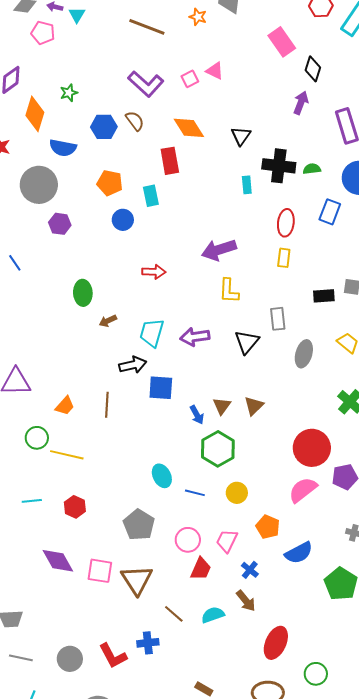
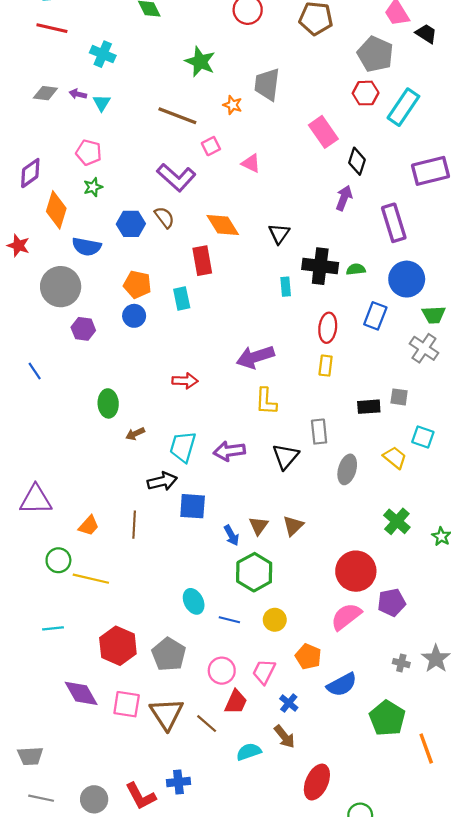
pink pentagon: (43, 33) -> (89, 153), moved
pink square: (190, 79) -> (211, 146), moved
blue circle: (123, 220) -> (134, 316), moved
red hexagon: (75, 507) -> (118, 646), moved, size x1.6
brown line: (174, 614) -> (207, 724), moved

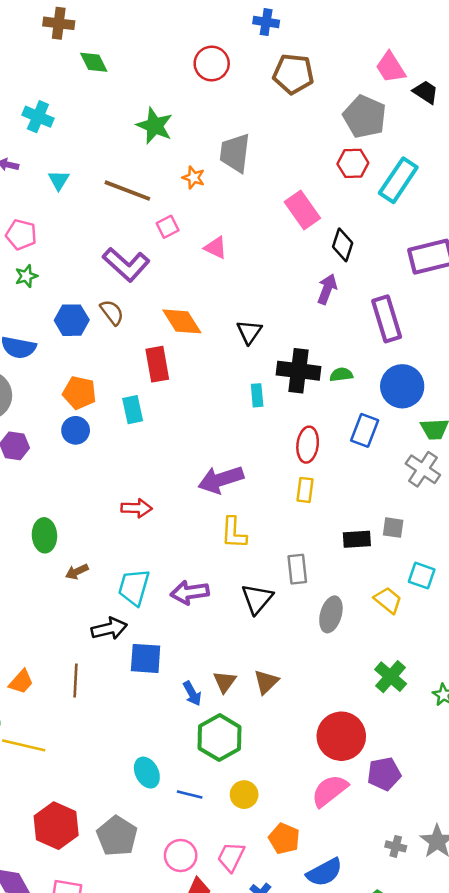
cyan triangle: (102, 103) -> (59, 180), moved

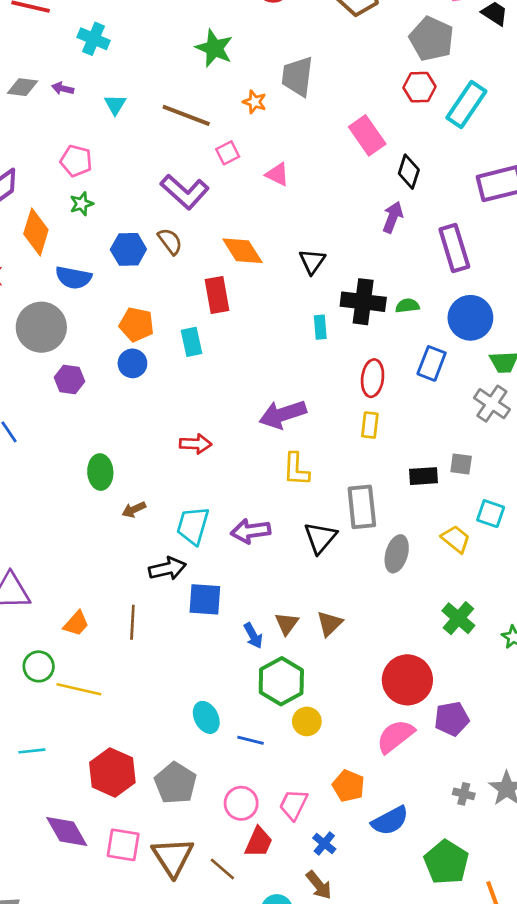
gray rectangle: (297, 569) -> (362, 507), size x1.4
yellow circle: (244, 795) -> (307, 721), moved

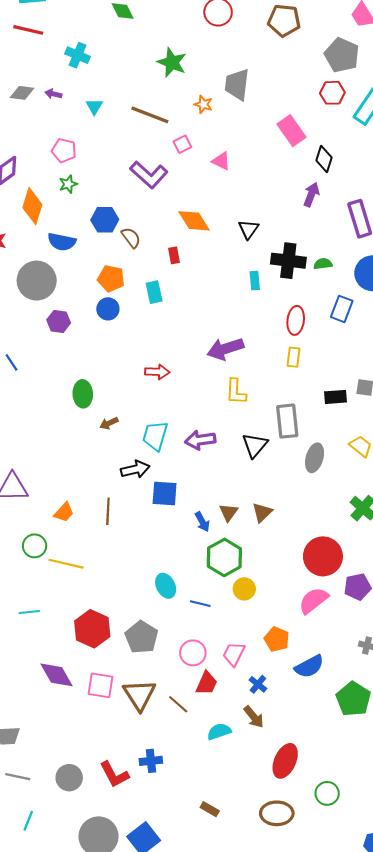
brown semicircle: (170, 241) -> (131, 238), moved
red rectangle: (217, 295) -> (174, 255), size x0.6

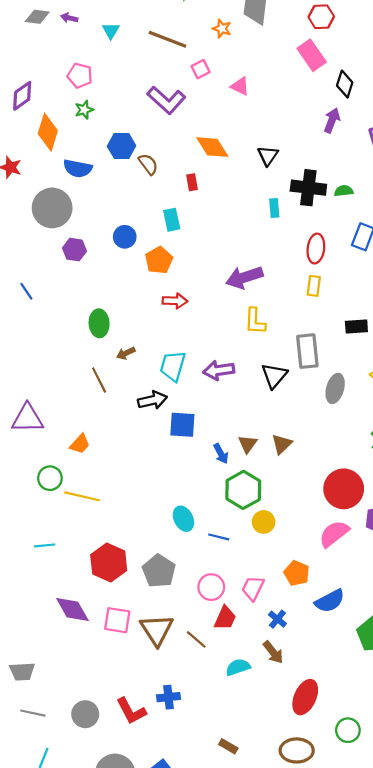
red hexagon: (332, 93) -> (321, 17), moved
orange pentagon: (111, 278) -> (159, 260), moved, turned 30
brown line: (108, 511) -> (99, 380), moved, turned -30

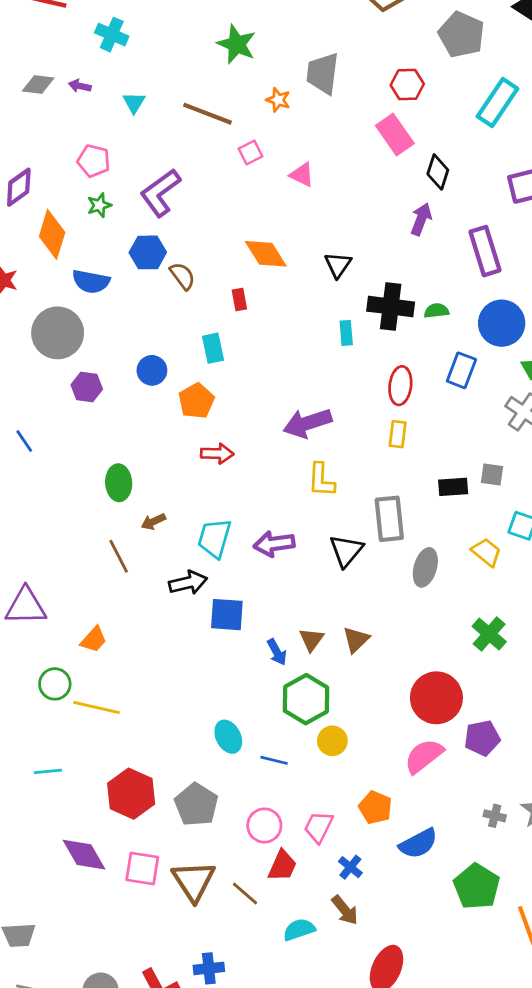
purple L-shape: (166, 100) -> (160, 193), moved, turned 102

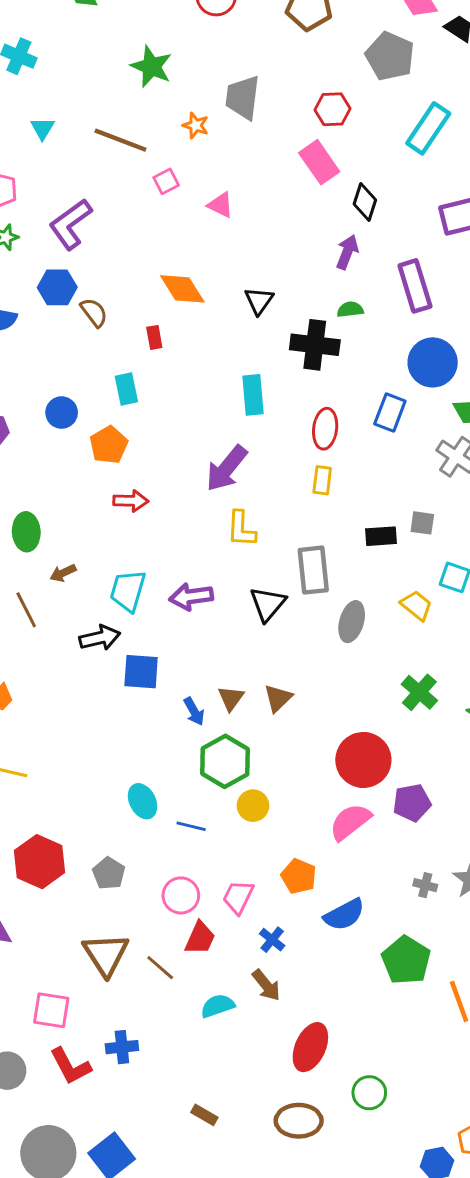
green semicircle: (436, 311) -> (350, 309), moved
cyan rectangle: (346, 333) -> (253, 395), moved, size x1.5
purple arrow: (307, 423) -> (226, 468), turned -33
gray pentagon: (196, 805) -> (109, 873), size x0.7
pink square: (142, 868) -> (51, 1010), moved

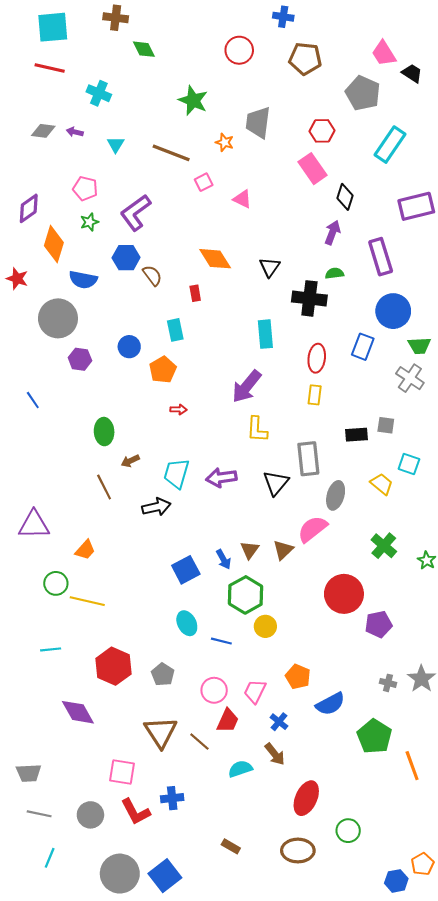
red arrow: (131, 501) -> (178, 410), size x0.7
blue square: (141, 672) -> (186, 570), moved, turned -32
pink semicircle: (350, 822) -> (313, 529), moved

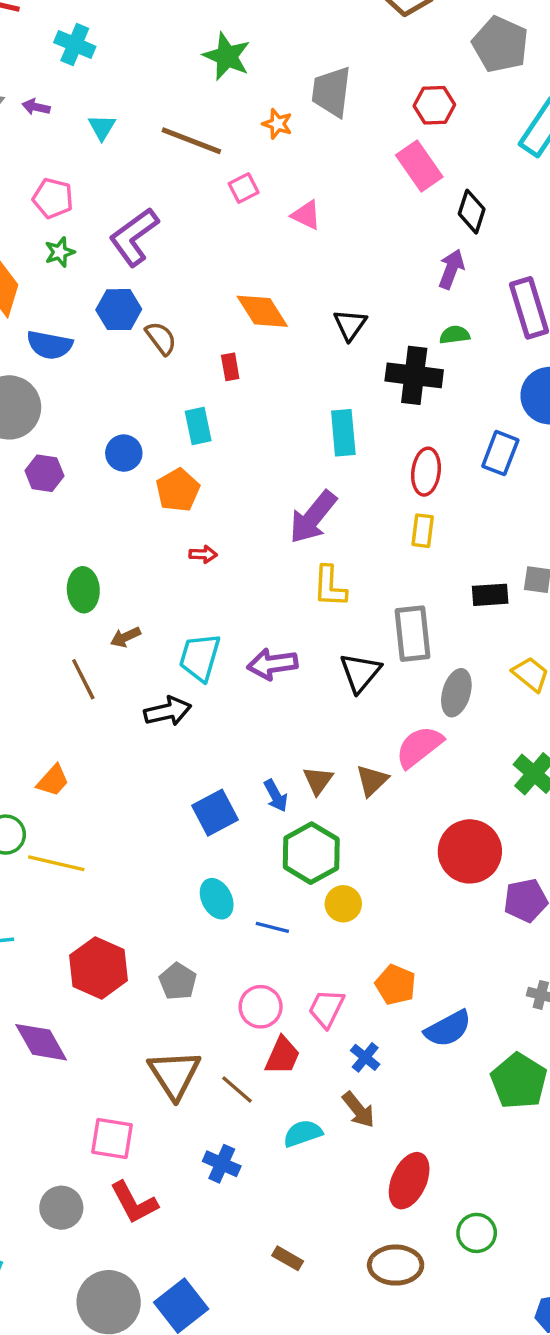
blue cross: (172, 798) -> (222, 1164), moved, turned 30

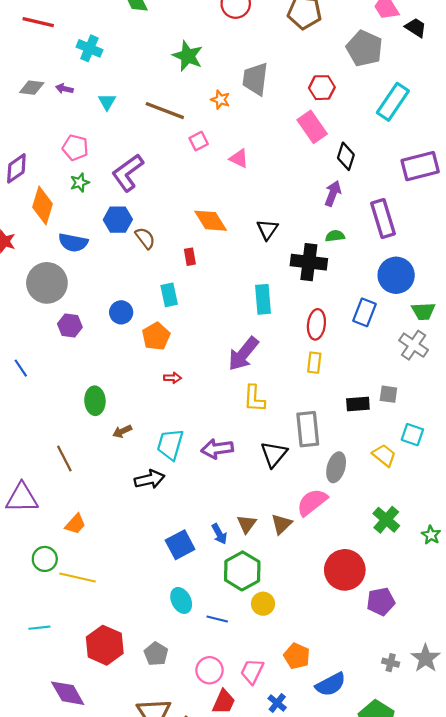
brown line: (83, 679) -> (64, 459), moved

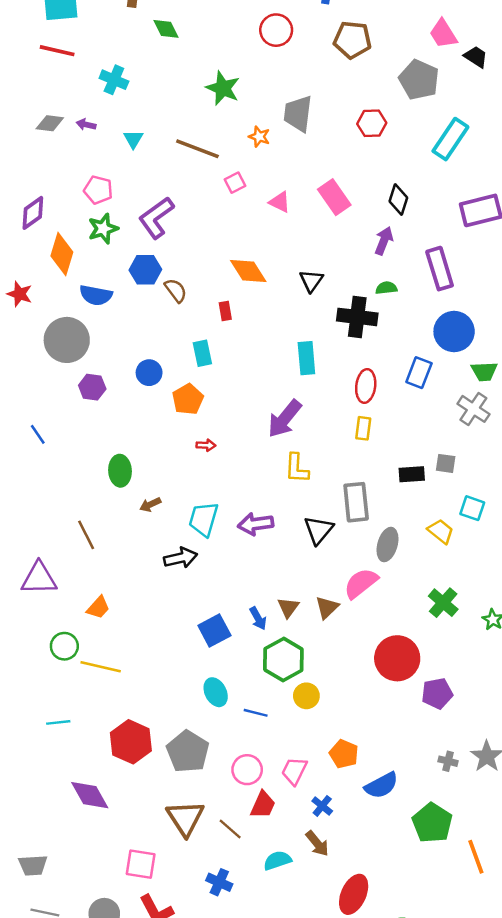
pink rectangle: (312, 127) -> (334, 197), moved
green star: (80, 183) -> (103, 229), size x1.4
gray pentagon: (156, 654) -> (188, 752), size x1.6

